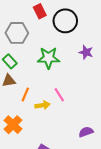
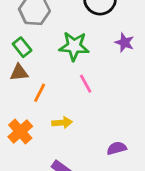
pink line: (59, 95) -> (86, 84), moved
yellow arrow: (42, 105) -> (62, 123), moved

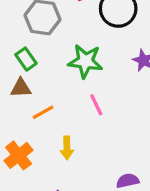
orange line: (40, 93) -> (43, 112), turned 30
yellow arrow: (62, 123) -> (67, 148), turned 90

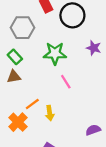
orange line: (43, 112) -> (32, 104), moved

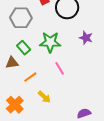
green rectangle: (15, 57) -> (24, 48), moved
orange line: (32, 104) -> (30, 77), moved
yellow arrow: (50, 113) -> (44, 97), turned -40

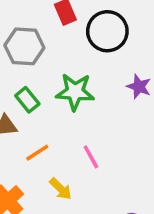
pink line: (60, 68) -> (91, 157), moved

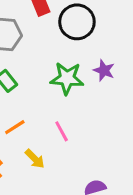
green star: (75, 92) -> (67, 78), moved

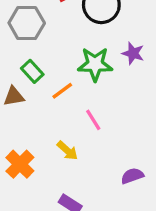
orange line: (15, 127) -> (62, 91), moved

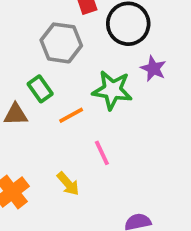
gray hexagon: (27, 23) -> (61, 43), moved
purple star: (133, 53) -> (153, 69), moved

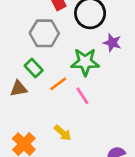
pink line: (102, 153) -> (82, 96), moved

